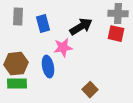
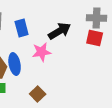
blue ellipse: (48, 67) -> (15, 64), moved
brown square: (90, 90) -> (38, 94), moved

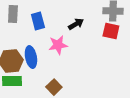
black arrow: (60, 31) -> (76, 24), size x0.7

